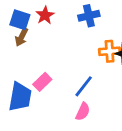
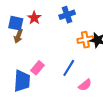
pink semicircle: (83, 112) -> (85, 85), moved, turned 32

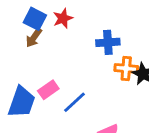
blue cross: (67, 15) -> (108, 42), moved
blue line: (69, 68) -> (74, 102), moved

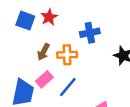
brown arrow: (34, 38) -> (44, 52), moved
orange cross: (126, 68) -> (67, 55), moved

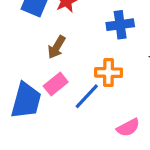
orange cross: (67, 55) -> (108, 73), moved

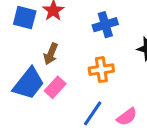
blue line: (87, 96) -> (93, 113), moved
blue trapezoid: (26, 100) -> (29, 83), moved, turned 32

